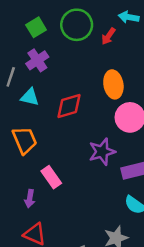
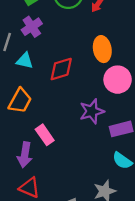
orange trapezoid: (25, 140) -> (20, 101), turned 52
purple arrow: (30, 199) -> (25, 155), size x1.5

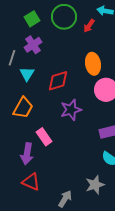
cyan triangle: (25, 61) -> (27, 74), turned 49
purple star: (92, 111) -> (71, 110), moved

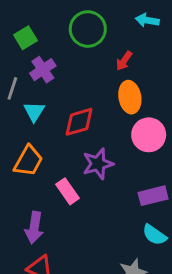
green square: (32, 19) -> (25, 38), moved
red arrow: (89, 26) -> (124, 61), moved
pink rectangle: (44, 137) -> (68, 191), moved

